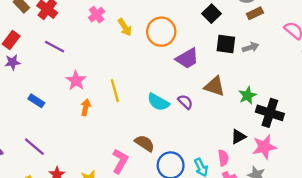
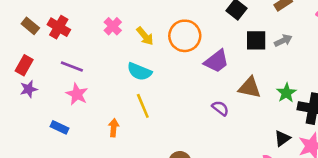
pink star: (76, 81) -> (77, 94), moved
cyan semicircle: (158, 102) -> (139, 72), moved

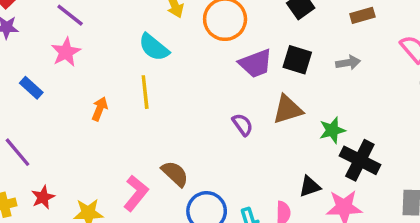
black square: (256, 40) -> (297, 60), moved
brown triangle: (250, 88) -> (288, 109), turned -45

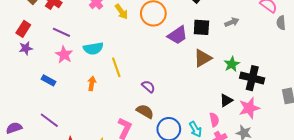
cyan semicircle: (154, 47) -> (93, 48), moved, turned -36
purple semicircle: (243, 125) -> (148, 87), moved

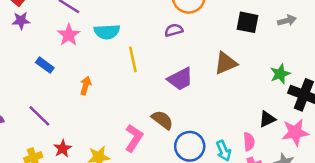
purple trapezoid: (177, 35) -> (180, 79), moved
brown triangle: (203, 58) -> (226, 63), moved
orange arrow: (92, 83) -> (86, 86), moved
purple semicircle: (148, 87) -> (174, 30), moved, turned -64

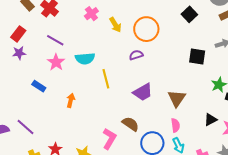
black square: (248, 22) -> (197, 57), moved
brown triangle: (226, 63) -> (177, 98), moved, turned -30
purple line: (39, 116) -> (25, 127), moved
pink semicircle: (249, 142) -> (175, 125), moved

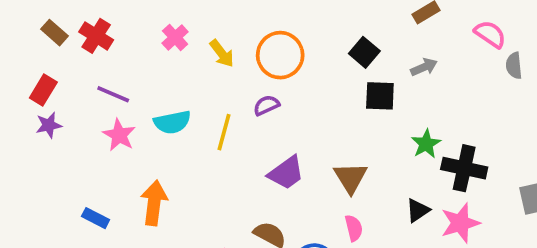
black square: (189, 14) -> (364, 52), moved
yellow line: (106, 79) -> (224, 132), moved, turned 36
blue rectangle: (39, 86) -> (96, 218), moved
orange arrow: (71, 100) -> (154, 203), size x1.6

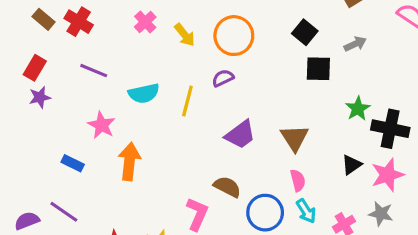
pink star: (119, 135) -> (102, 125), moved
blue rectangle: (96, 218) -> (73, 163), moved

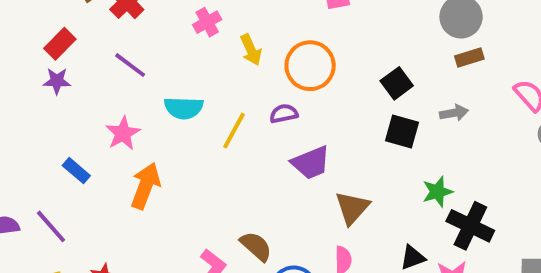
purple trapezoid: (240, 135) -> (311, 163), moved

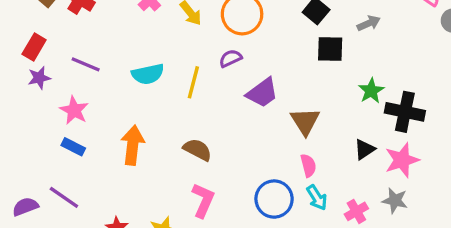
purple line: (130, 65) -> (86, 64), moved
pink star: (123, 133) -> (74, 110), moved
brown semicircle: (256, 246) -> (197, 150), moved

